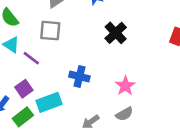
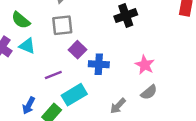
black cross: (116, 33) -> (126, 16), turned 35
purple line: (31, 58) -> (53, 75), moved, turned -48
purple square: (24, 89) -> (77, 50), moved

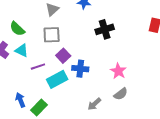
purple line: (53, 75) -> (38, 67), moved
cyan rectangle: (74, 95) -> (57, 79), moved
blue arrow: (29, 106) -> (20, 100), turned 128

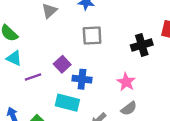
black cross: (105, 29) -> (142, 45), moved
gray square: (52, 35) -> (92, 36), moved
cyan rectangle: (57, 79) -> (67, 103), moved, turned 42

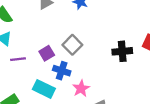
gray square: (92, 36) -> (72, 45), moved, turned 36
pink star: (126, 82) -> (81, 88), moved

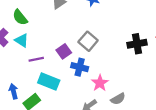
cyan rectangle: (44, 89) -> (49, 81), moved

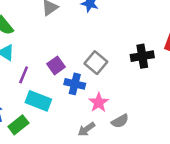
gray square: (88, 41) -> (96, 63), moved
purple line: (36, 59) -> (24, 75), turned -56

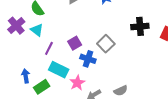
black cross: (142, 56) -> (140, 26), moved
pink star: (99, 103) -> (77, 83), moved

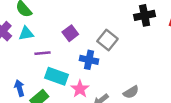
cyan triangle: (37, 30) -> (26, 33), turned -40
purple square: (75, 43) -> (70, 33), moved
purple line: (49, 48) -> (43, 53), turned 64

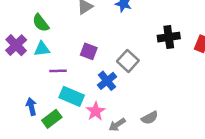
purple square: (70, 33) -> (89, 51), turned -35
blue cross: (89, 60) -> (107, 81), turned 36

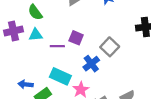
purple cross: (16, 45) -> (13, 31), turned 30
purple line: (58, 71) -> (57, 46), moved
blue arrow: (31, 107) -> (25, 84), turned -72

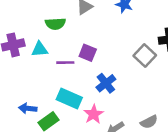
green semicircle: (35, 12) -> (55, 24), moved, turned -56
gray square: (110, 47) -> (145, 55), moved

